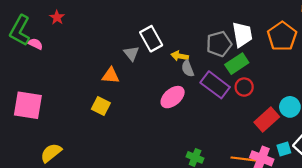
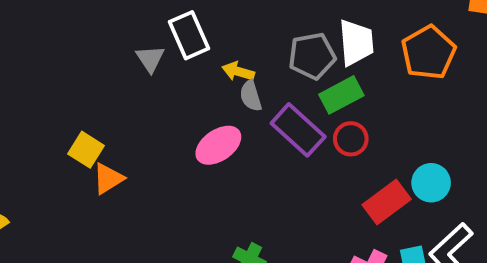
orange triangle: (111, 76) -> (108, 178), moved, turned -42

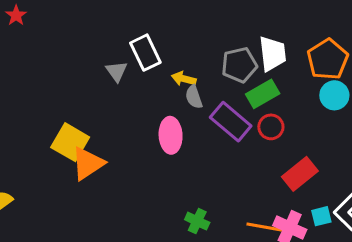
pink ellipse: (218, 145) -> (171, 135), turned -56
yellow square: (86, 150) -> (70, 142), size x1.4
orange triangle: (108, 178) -> (88, 163), size x1.4
cyan circle: (431, 183) -> (334, 95), moved

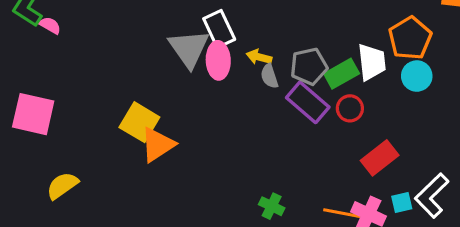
white trapezoid: (272, 54) -> (372, 62), moved
gray pentagon: (239, 65) -> (309, 66), moved
gray triangle: (117, 71) -> (189, 48), size x1.8
pink ellipse: (171, 135) -> (218, 60), moved

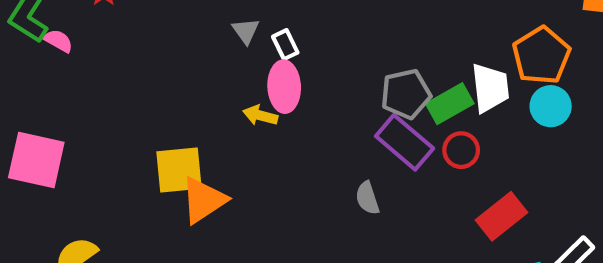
white rectangle: (219, 29) -> (285, 45), size x0.6
gray triangle: (189, 48) -> (246, 31), moved, size x0.5
yellow arrow: (259, 57) -> (260, 115), moved
gray semicircle: (269, 76) -> (367, 198), moved
yellow square: (139, 122) -> (179, 170), turned -36

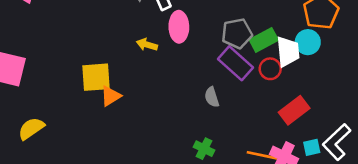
pink ellipse: (284, 87) -> (179, 27), moved
white trapezoid: (490, 88) -> (288, 52), moved
cyan circle: (551, 106) -> (308, 42), moved
orange triangle: (203, 200) -> (111, 96), size x0.7

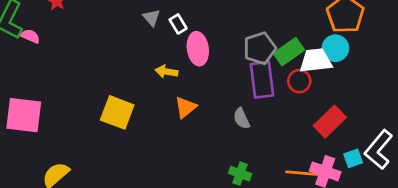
white trapezoid: (288, 52) -> (316, 61), turned -84
purple rectangle: (235, 63) -> (262, 80), turned 48
yellow square: (96, 77) -> (117, 112), turned 32
orange triangle: (111, 96) -> (186, 107), moved

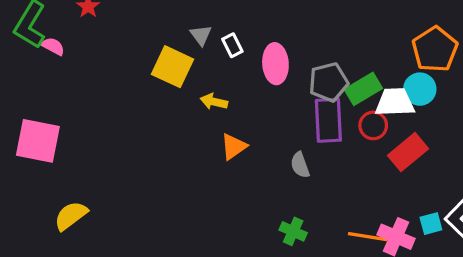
pink ellipse: (198, 49) -> (275, 64), moved
yellow square: (117, 112) -> (173, 67), moved
red rectangle: (330, 122) -> (408, 152), moved

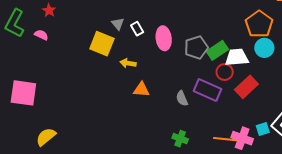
pink semicircle: (53, 46) -> (41, 35), moved
cyan circle: (420, 89) -> (264, 48), moved
purple rectangle: (328, 120) -> (208, 90), moved, turned -60
orange triangle: (234, 147) -> (141, 90), turned 42

